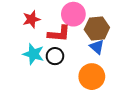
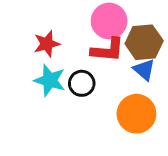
red star: (31, 19) -> (47, 44), moved
red L-shape: (59, 34) -> (108, 50), moved

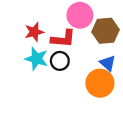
red L-shape: (108, 50) -> (63, 39), moved
blue triangle: (144, 70) -> (108, 63), moved

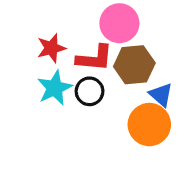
brown hexagon: (105, 31) -> (134, 65), moved
cyan star: (36, 59) -> (55, 88), turned 30

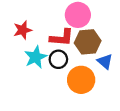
red star: (51, 48) -> (23, 30), moved
orange circle: (149, 125) -> (81, 80), moved

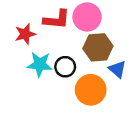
red L-shape: (62, 38) -> (57, 19), moved
cyan star: (36, 57) -> (40, 64), turned 30

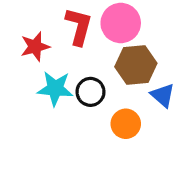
red L-shape: (57, 19) -> (79, 26), turned -80
orange circle: (91, 90) -> (126, 124), size x0.7

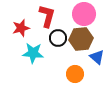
pink circle: (121, 23) -> (84, 14), moved
black circle: (90, 92) -> (58, 38), moved

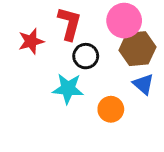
brown hexagon: (81, 39) -> (137, 49), moved
cyan star: (33, 53) -> (68, 89), moved

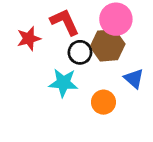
red L-shape: (69, 24) -> (65, 22), turned -40
brown hexagon: (137, 49) -> (108, 45), moved

